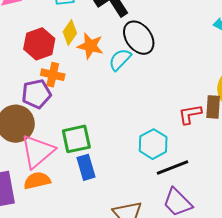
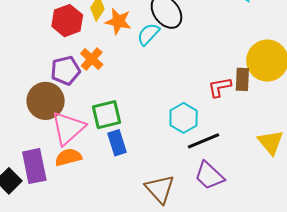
orange cross: (53, 75) -> (92, 59), moved, turned 30

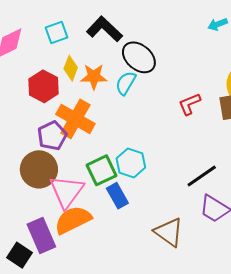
orange cross: (92, 59) -> (75, 119), size x1.6
red L-shape: (220, 87) -> (189, 104), moved
cyan hexagon: (184, 118) -> (131, 163), moved
orange semicircle: (68, 157) -> (73, 220), size x1.4

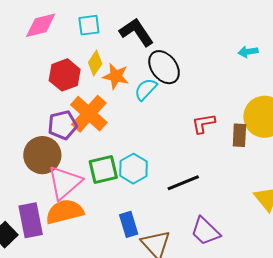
black line: (202, 176) -> (183, 183), moved
blue rectangle: (117, 196) -> (129, 224), moved

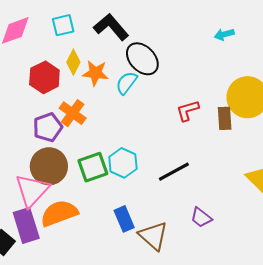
orange cross: (89, 114) -> (73, 113), size x0.7
brown circle: (42, 155) -> (49, 166), moved
pink triangle: (65, 183) -> (32, 190), moved
purple trapezoid: (205, 231) -> (201, 217), size x0.7

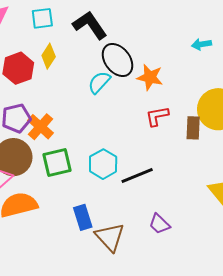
orange star: (95, 73) -> (150, 77), moved
orange cross: (73, 113) -> (41, 127), moved
cyan hexagon: (123, 163) -> (103, 164), moved

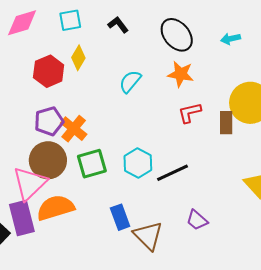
black L-shape: (90, 25) -> (118, 25), size x0.6
black ellipse: (118, 60) -> (177, 35), moved

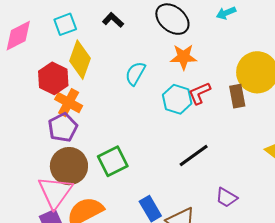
yellow diamond: (78, 58) -> (80, 60), size x1.5
orange cross: (74, 129) -> (69, 103), moved
cyan hexagon: (138, 163) -> (177, 99), moved

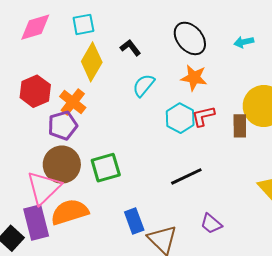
black L-shape: (113, 20) -> (130, 48), moved
red hexagon: (53, 78) -> (35, 91), moved

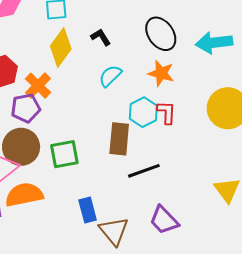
cyan arrow: (244, 42) -> (214, 43), size x1.8
red L-shape: (203, 116) -> (167, 112), turned 100
brown rectangle: (240, 126) -> (119, 139), moved, size x1.4
purple trapezoid: (211, 224) -> (164, 220), size x1.4

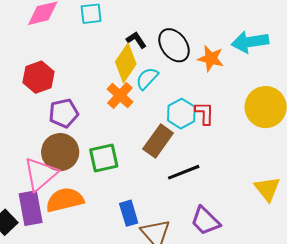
black ellipse: (161, 34) -> (174, 45), moved
yellow diamond: (61, 47) -> (126, 63), moved
orange star: (161, 73) -> (211, 59), moved
orange cross: (38, 86) -> (120, 95), moved
brown rectangle: (119, 139) -> (158, 141), turned 32

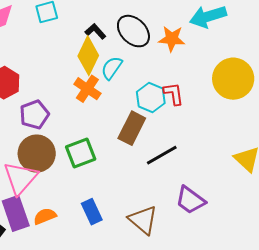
orange semicircle: (65, 200) -> (45, 216), moved, size x0.6
blue rectangle: (129, 213) -> (92, 212), moved

